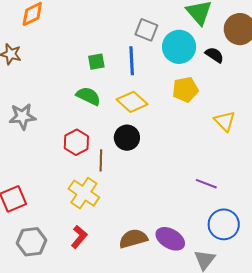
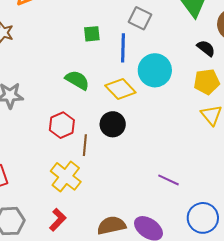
cyan circle: (179, 47) -> (155, 70), moved
green square: (96, 62) -> (92, 34), moved
yellow pentagon: (185, 90) -> (207, 82), moved
purple line: (206, 184) -> (168, 180), moved

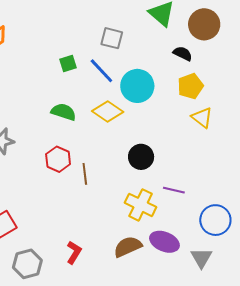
blue line: (123, 48) -> (101, 71), turned -32
black circle: (113, 124) -> (141, 157), moved
yellow cross: (66, 176) -> (141, 205), moved

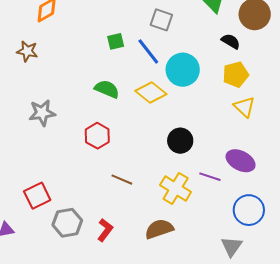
brown line: (85, 174) -> (122, 180), moved, turned -65
purple ellipse: (164, 242) -> (241, 161), moved
gray hexagon: (27, 264) -> (67, 223), moved

